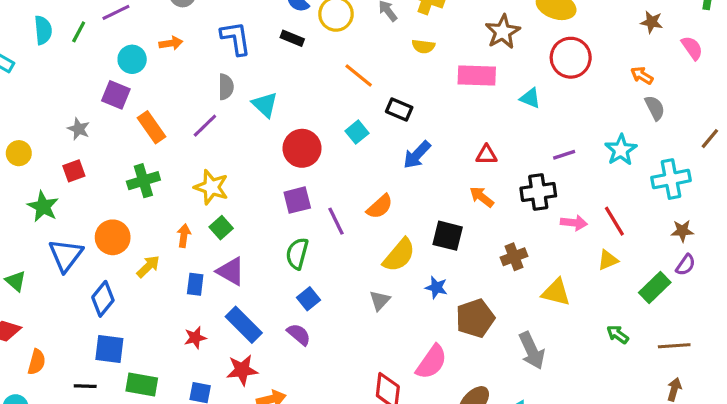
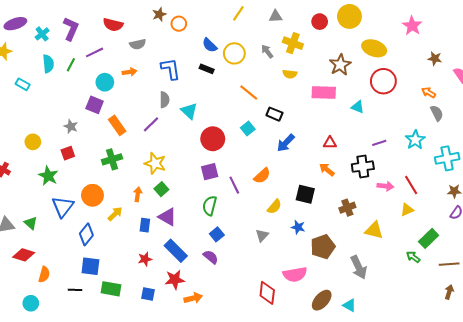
yellow semicircle: (399, 255) -> (274, 207), size x0.7
green rectangle: (655, 287) -> (429, 238), moved
pink semicircle: (431, 362) -> (295, 274), turned 45

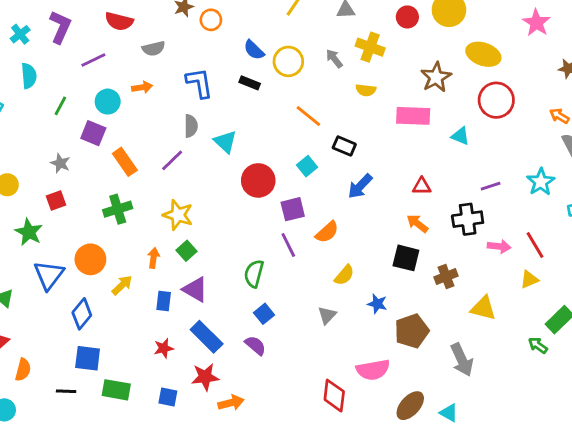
green line: (71, 65) -> (60, 106), moved
purple square: (210, 172) -> (293, 209), moved
black square: (305, 194) -> (406, 258), moved

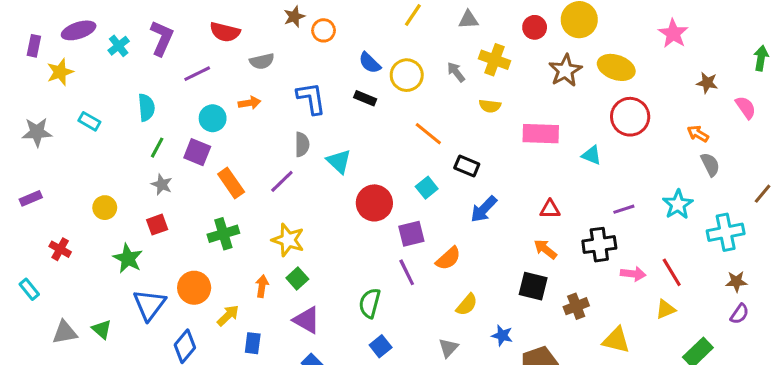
cyan semicircle: (29, 76) -> (146, 107), moved
brown star: (436, 77) -> (565, 70), moved
green line: (60, 106) -> (157, 148), moved
blue rectangle: (164, 301) -> (253, 343), moved

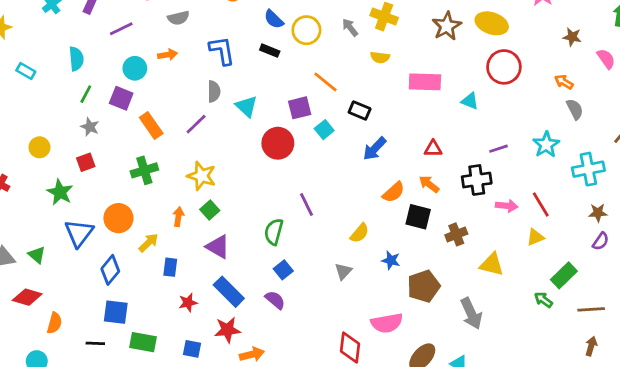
purple square: (411, 234) -> (300, 108), moved
orange semicircle: (448, 258) -> (394, 192), moved

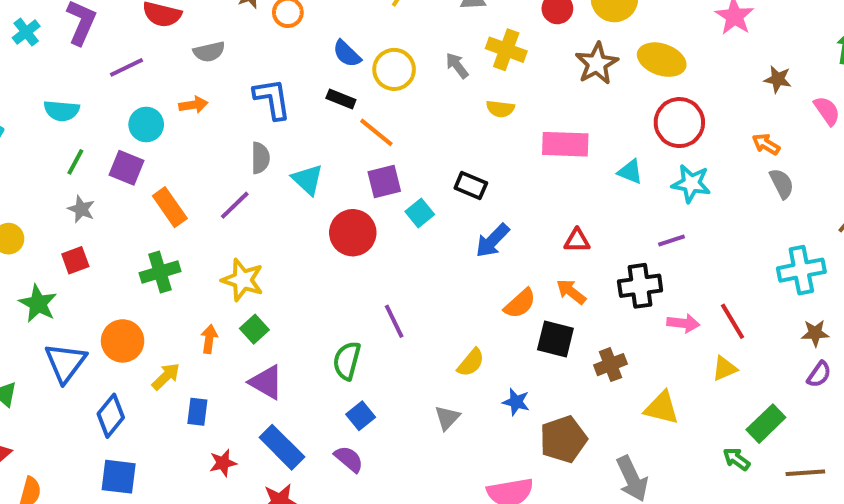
cyan semicircle: (76, 59) -> (62, 111), turned 100
orange line: (326, 82) -> (376, 132), moved
cyan star: (546, 145) -> (691, 184), moved, turned -30

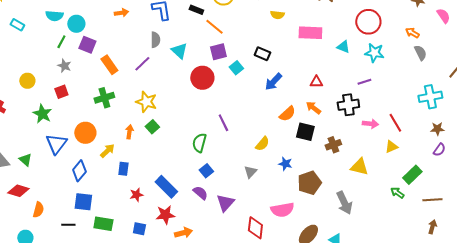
cyan circle: (146, 125) -> (76, 24), moved
purple triangle: (266, 382) -> (225, 203), moved, turned 42

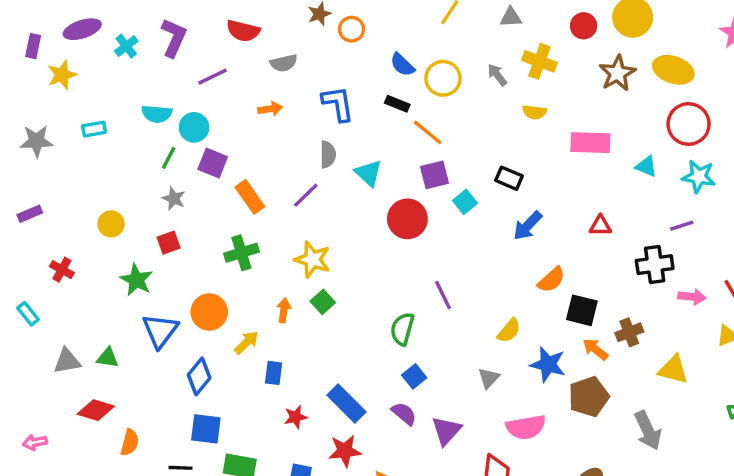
cyan rectangle: (17, 25) -> (94, 129), turned -40
orange arrow: (313, 108) -> (595, 349), moved
green triangle: (25, 160) -> (108, 358), turned -32
blue star: (285, 164) -> (548, 364), size x1.5
pink semicircle: (282, 210) -> (526, 427), moved

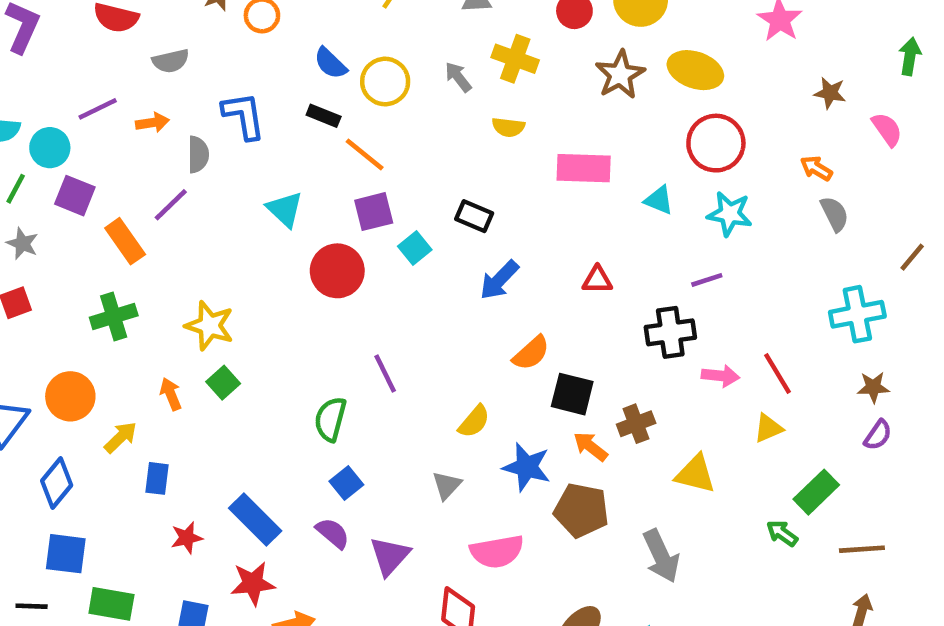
purple line: (213, 77) -> (98, 109), moved
gray semicircle: (328, 154) -> (198, 155), moved
purple line: (306, 195) -> (171, 205), moved
orange arrow: (284, 310) -> (171, 394), turned -30
brown pentagon: (589, 397) -> (581, 510), turned 30

